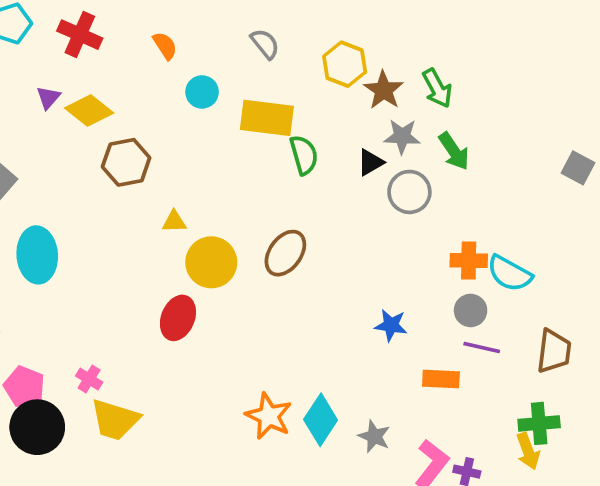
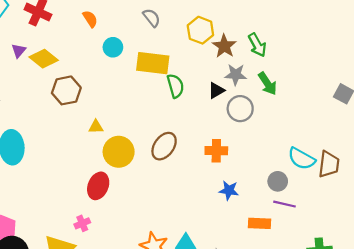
orange cross: (469, 260) -> (216, 151), moved
brown trapezoid: (554, 351) -> (329, 164), moved
pink cross: (89, 379) -> (82, 223), moved, turned 35

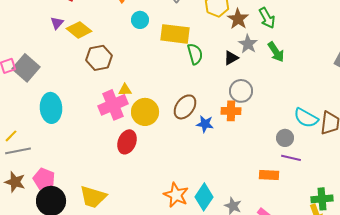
gray star: (236, 75) -> (248, 44), turned 30
gray circle: (240, 109) -> (241, 91), moved
blue star: (229, 190) -> (205, 124), moved
pink cross: (82, 223) -> (113, 105), moved, size x2.0

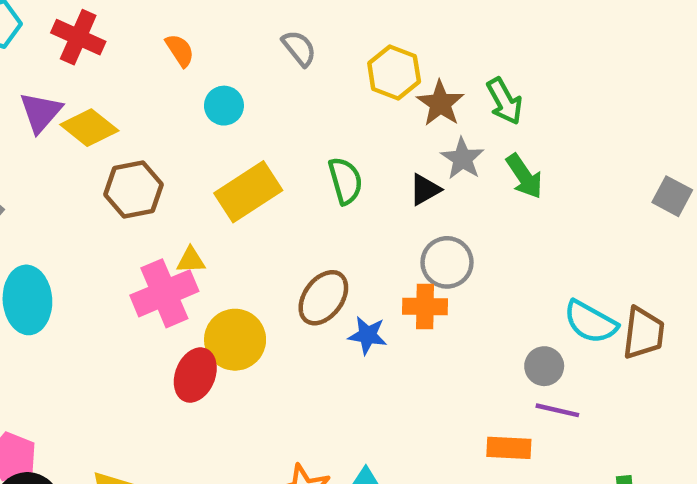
purple triangle: (57, 23) -> (41, 112), size x1.5
yellow rectangle: (175, 34) -> (248, 192), moved, turned -40
yellow circle: (145, 112) -> (235, 340), moved

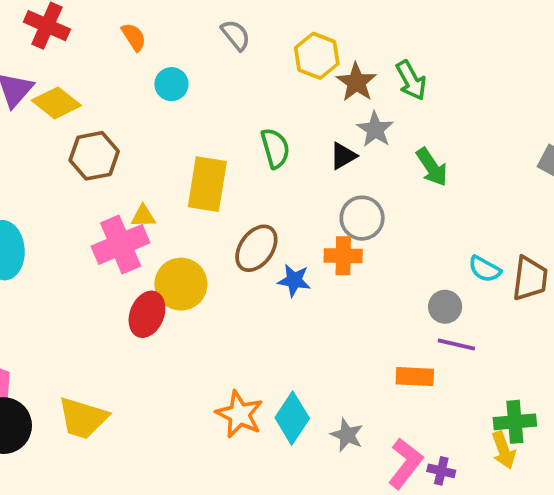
green arrow: (524, 176) -> (432, 167), moved
yellow rectangle: (248, 192) -> (207, 184), moved, turned -48
cyan semicircle: (591, 322) -> (485, 269), size x0.7

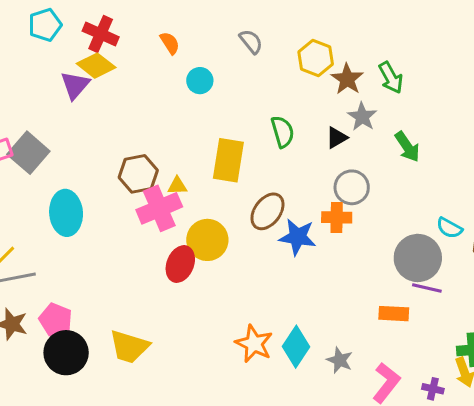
yellow diamond: (56, 103) -> (96, 66), moved
brown hexagon: (94, 156) -> (138, 174), moved
blue star: (294, 280) -> (298, 237), size x1.4
gray circle: (445, 307) -> (418, 258), size x1.8
purple cross: (441, 471) -> (433, 389), moved

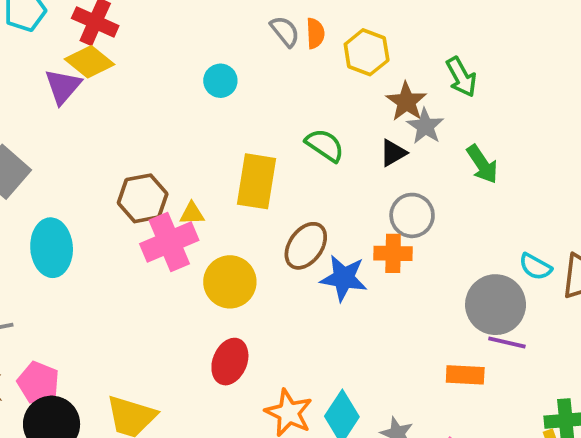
orange semicircle: (170, 43) -> (315, 33), moved, turned 30
brown star: (347, 79) -> (406, 102), moved
green semicircle: (283, 132) -> (325, 145), turned -40
red ellipse: (180, 264) -> (230, 362), moved

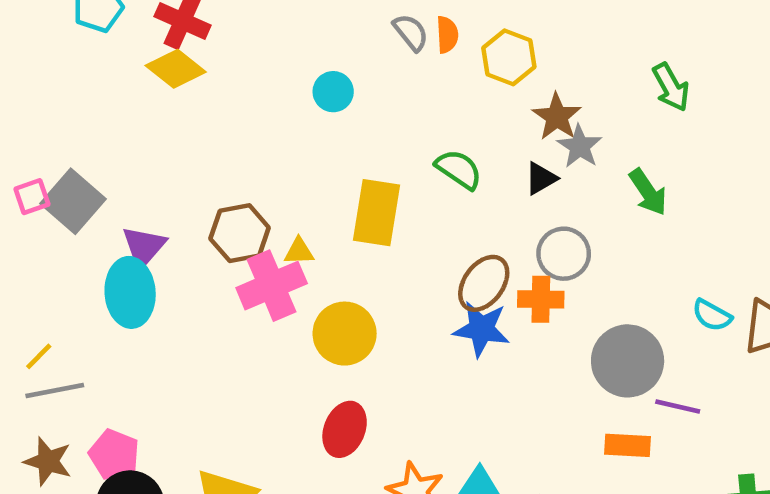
green arrow: (461, 77) -> (671, 87), moved
purple triangle: (63, 86) -> (144, 247), moved
brown ellipse: (306, 246) -> (484, 283), moved
gray circle: (496, 305) -> (628, 361), moved

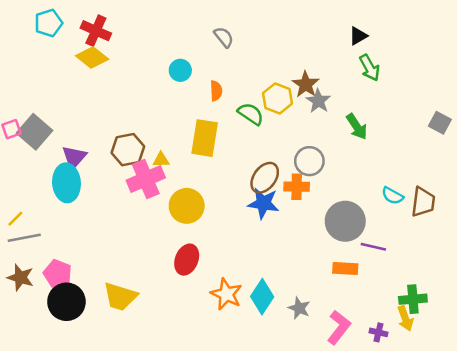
orange semicircle: (447, 35) -> (216, 91), moved
yellow hexagon: (509, 57) -> (277, 98), moved
black triangle: (541, 178) -> (358, 36), moved

